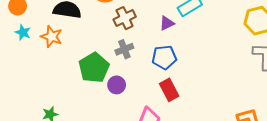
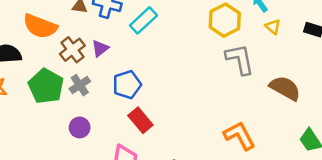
purple triangle: (167, 23) -> (100, 48), moved
green pentagon: (94, 68) -> (46, 86), moved

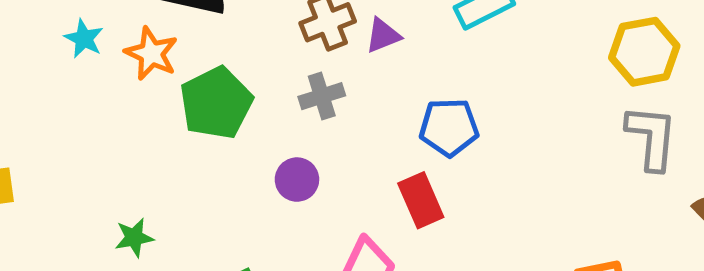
blue pentagon: (127, 85) -> (449, 127), moved
green pentagon: (46, 86) -> (216, 103), moved

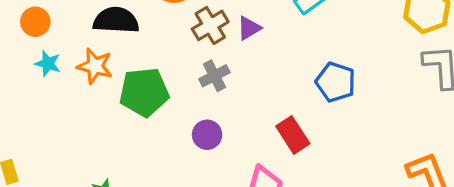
green pentagon: (216, 103) -> (144, 92), turned 30
blue pentagon: (449, 127) -> (336, 82), moved, turned 30

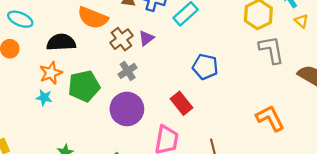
cyan star: (48, 64) -> (44, 98), moved
orange star: (95, 66) -> (51, 73), turned -30
purple circle: (207, 135) -> (127, 109), size x1.8

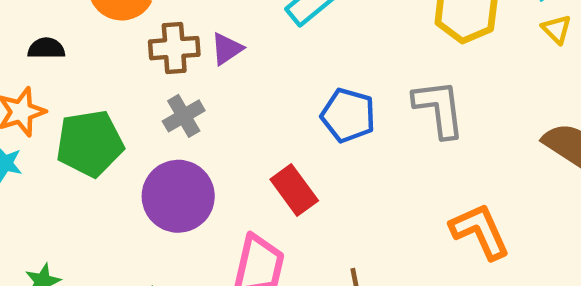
brown cross: (121, 39) -> (174, 48), turned 30
black semicircle: (61, 42) -> (46, 48), size x0.6
gray L-shape: (271, 50) -> (439, 109), moved

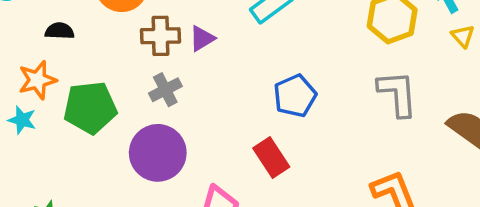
gray L-shape: (439, 109) -> (397, 93), moved
blue pentagon: (348, 115) -> (295, 96), turned 30
red rectangle: (294, 190) -> (271, 157), moved

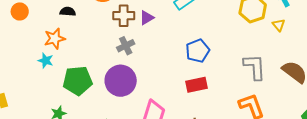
yellow triangle: (463, 36) -> (279, 25), moved
gray L-shape: (397, 93) -> (255, 67), moved
green pentagon: (90, 108) -> (78, 81), moved
red rectangle: (271, 157) -> (197, 85), moved, turned -70

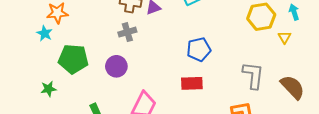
purple circle: (121, 81) -> (116, 66), size x0.7

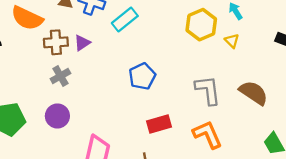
red rectangle: (192, 83) -> (159, 124), moved

